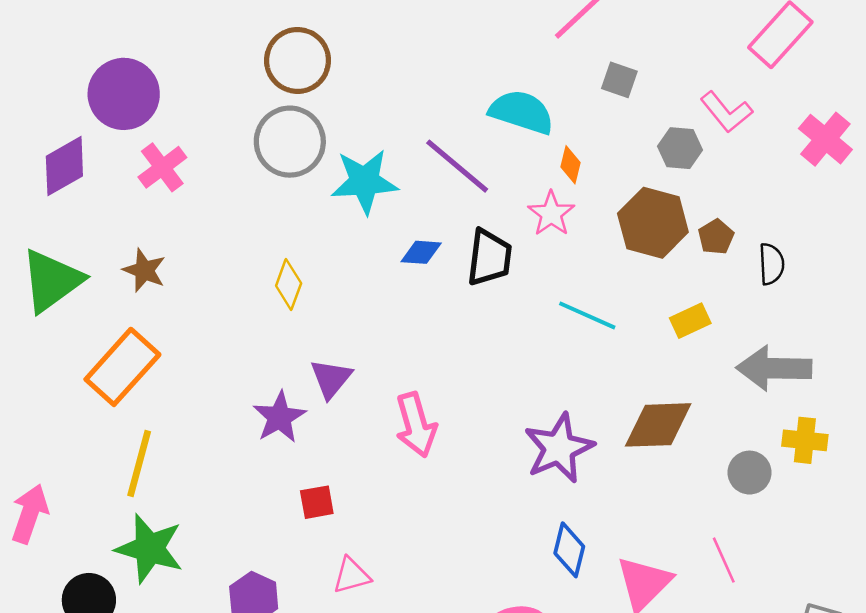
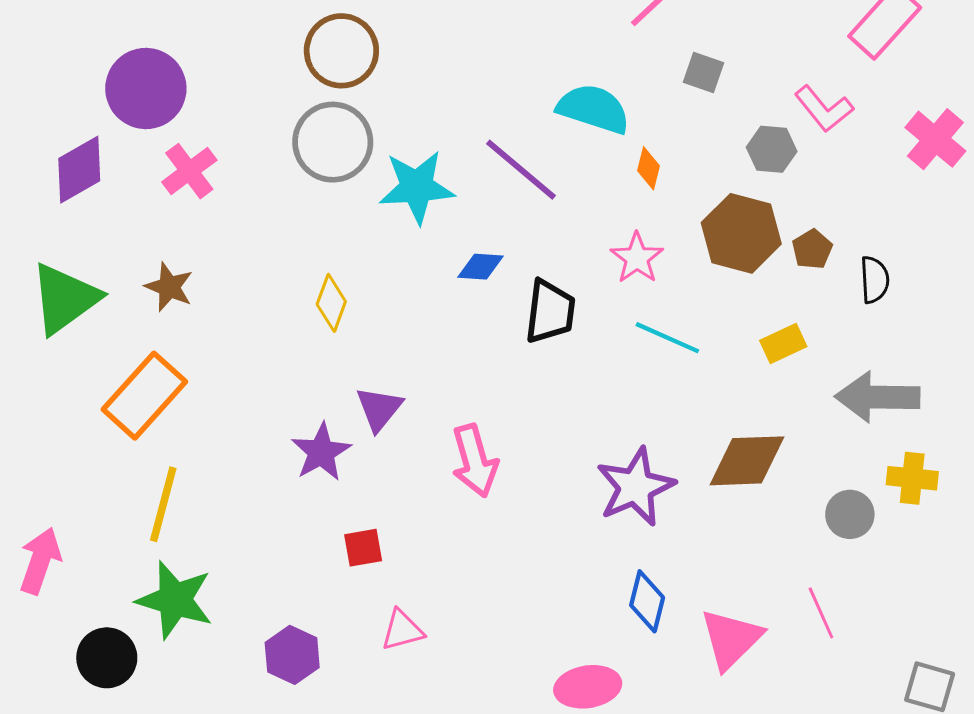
pink star: (551, 214) -> (637, 258), moved
black trapezoid: (489, 257) -> (550, 312), moved

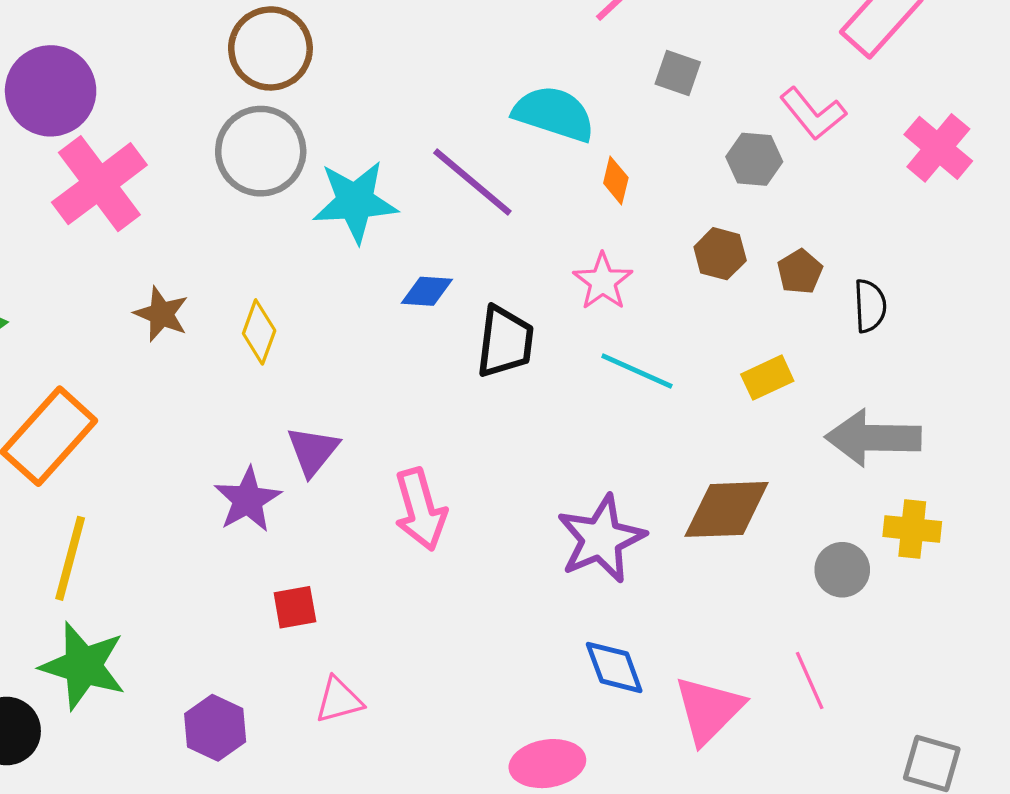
pink cross: (189, 171) -> (99, 184), size x1.5
brown hexagon: (741, 233) -> (720, 254), size x0.6
brown star: (169, 287) -> (161, 314), moved
blue diamond: (647, 601) -> (614, 667), turned -34

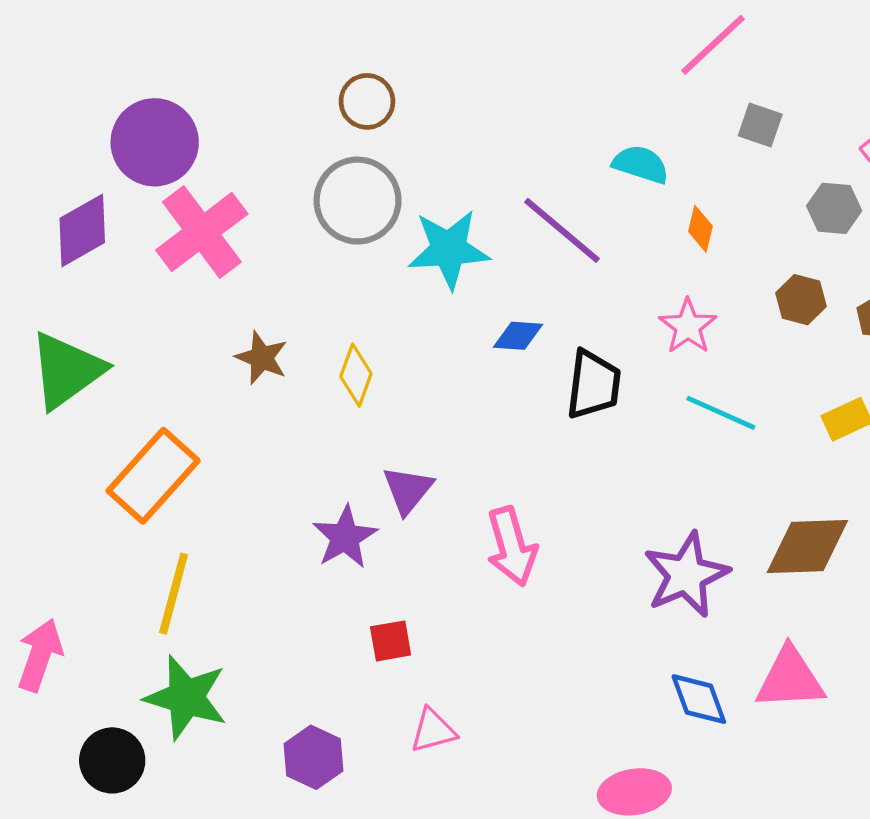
brown circle: (270, 48) -> (367, 101), size x0.7
cyan semicircle: (554, 114) -> (641, 164), size x0.7
pink triangle: (709, 710) -> (790, 679), moved, turned 42

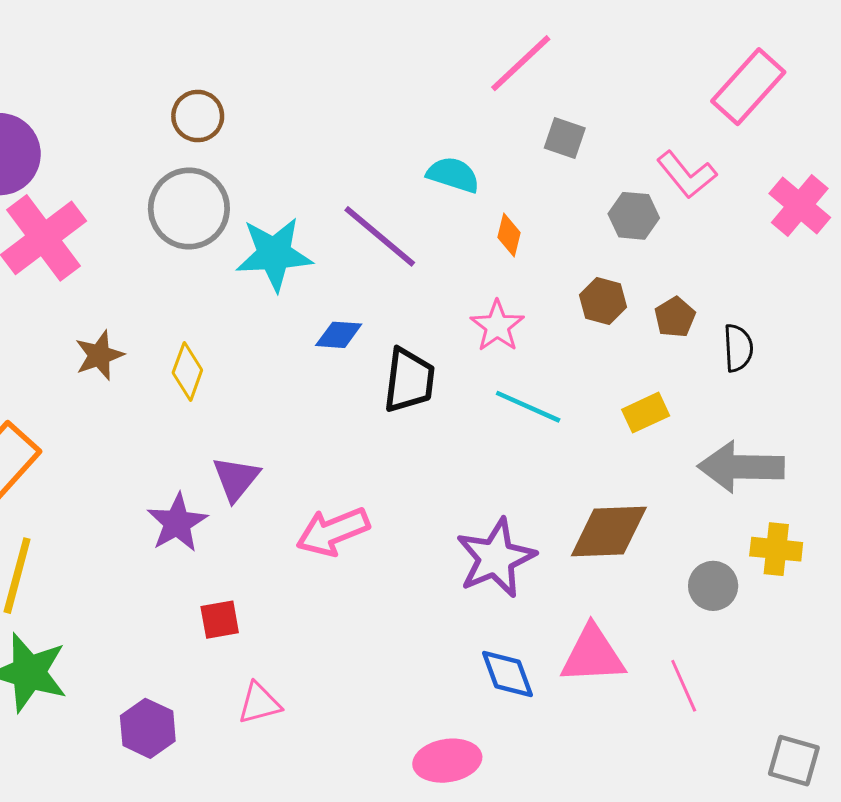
brown star: (262, 358) -> (99, 355), turned 30
pink arrow: (512, 547) -> (333, 532), turned 84

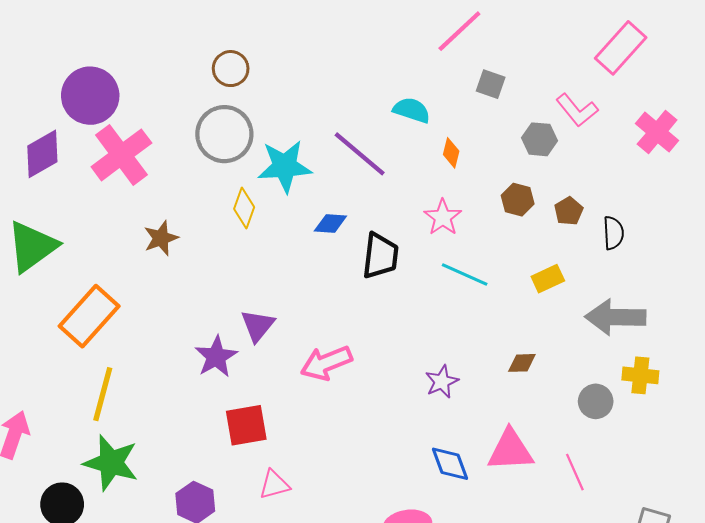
yellow diamond: (187, 371) -> (244, 208), moved
brown diamond: (609, 532) -> (522, 363), size x0.5
purple star: (496, 558) -> (442, 382), size x0.6
red square: (220, 620) -> (246, 425), size x1.5

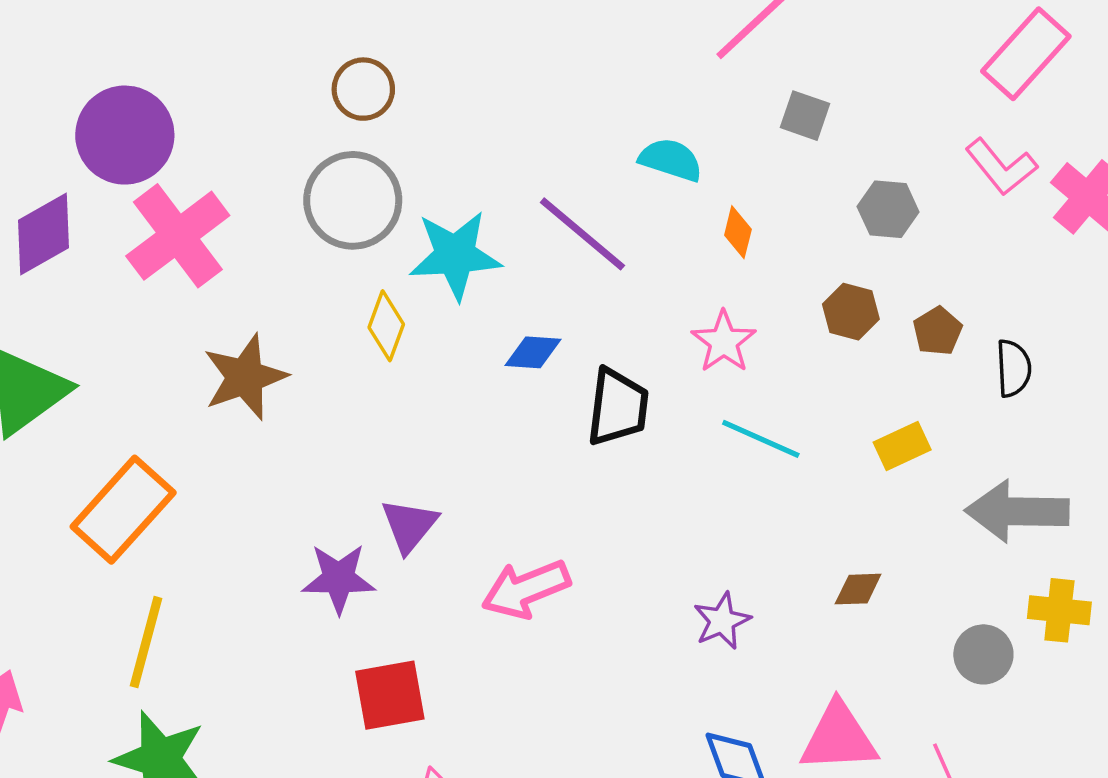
pink L-shape: (577, 110) -> (1001, 167), moved
brown star: (161, 238) -> (245, 377), size x1.4
purple star: (216, 357) -> (339, 578), turned 30

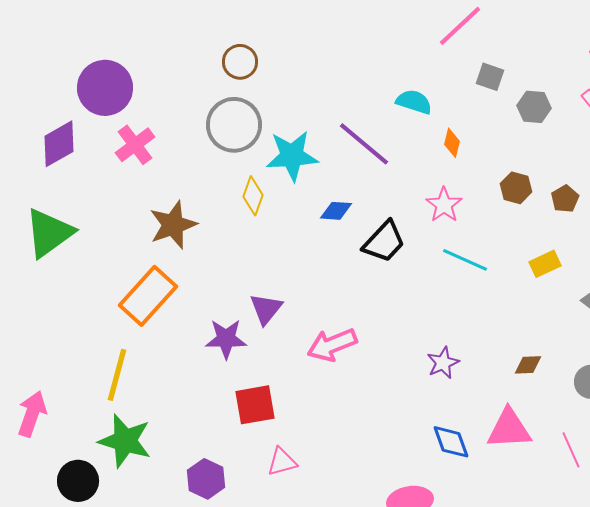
gray hexagon: (888, 209) -> (534, 107), moved
pink cross: (178, 236) -> (135, 145), size x0.7
black trapezoid: (618, 407) -> (384, 242), turned 36
orange rectangle: (123, 510) -> (148, 296), moved
brown diamond: (858, 589) -> (528, 365), moved

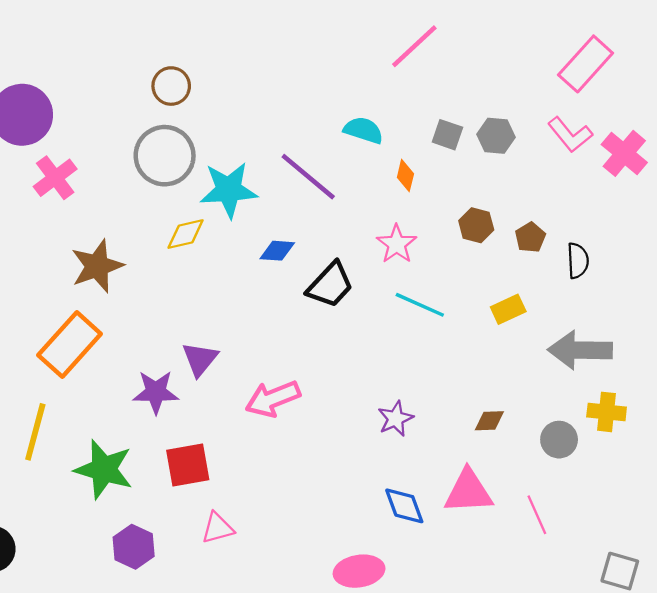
gray square: (490, 77) -> (447, 135), moved
yellow diamond: (253, 196) -> (186, 234), turned 57
green star: (125, 441) -> (104, 469), moved

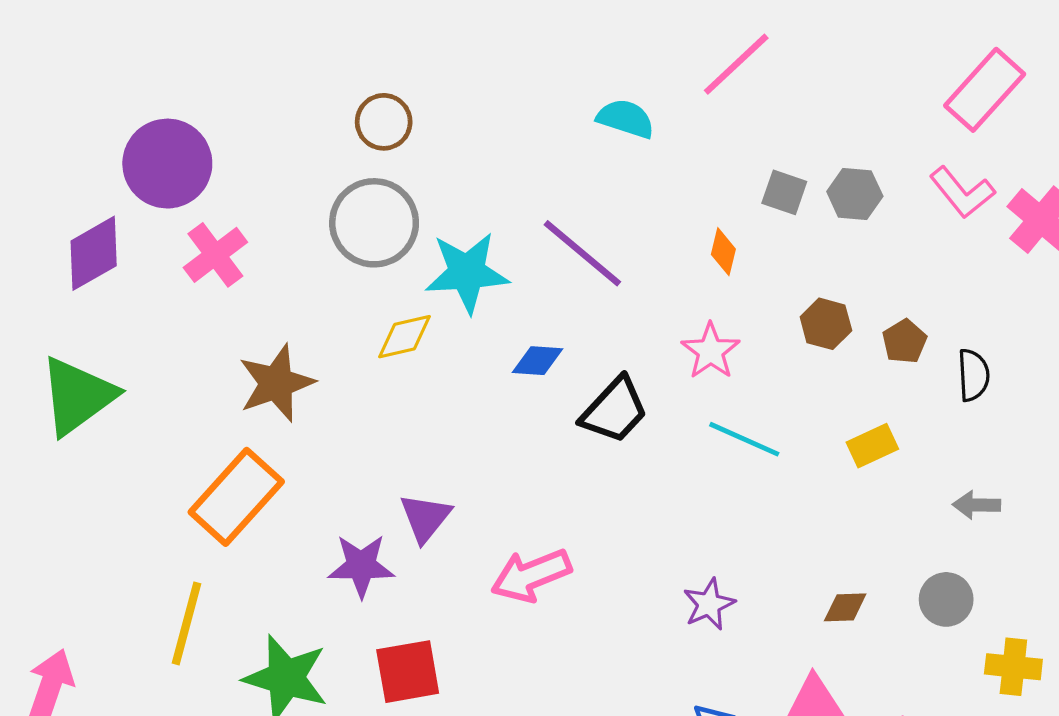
cyan semicircle: (363, 130) -> (626, 119), moved
gray arrow: (580, 350) -> (977, 505), size x0.5
yellow cross: (607, 412) -> (1013, 667), moved
gray circle: (559, 440) -> (946, 599), moved

